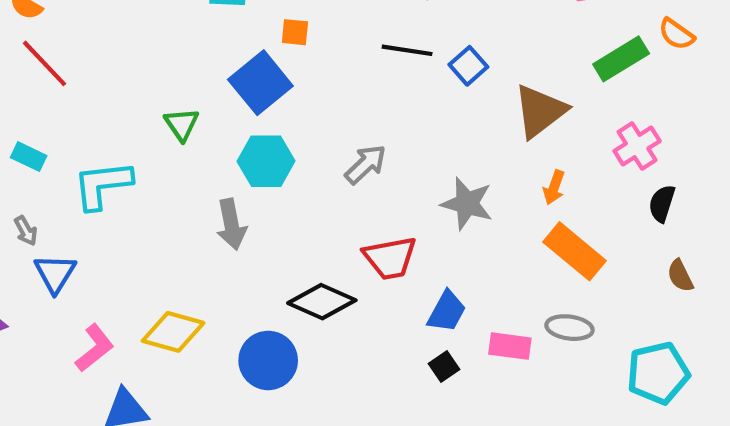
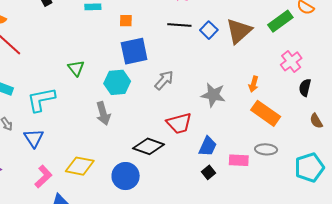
blue square: (260, 83) -> (134, 51), moved, turned 32
brown triangle: (540, 111) -> (239, 31), moved
blue triangle: (55, 273) -> (34, 138), moved

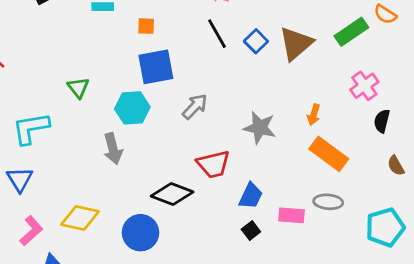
black line: (179, 25) -> (217, 34), turned 55

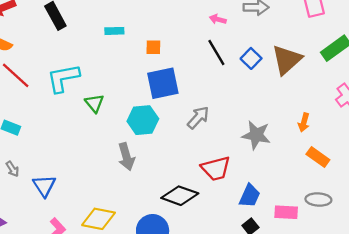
cyan L-shape: (31, 128) -> (63, 78), moved
orange rectangle: (329, 154) -> (318, 157), size x0.7

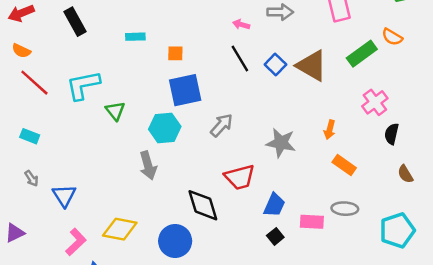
brown triangle: (287, 60) -> (312, 66), turned -48
black diamond: (180, 196) -> (203, 205), turned 54

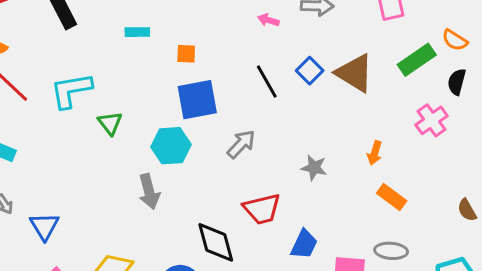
black line: (240, 59) -> (267, 82), moved
black semicircle: (392, 134) -> (457, 82), moved
gray star: (281, 143) -> (314, 168), size x0.7

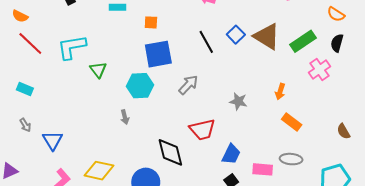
green rectangle: (417, 60) -> (303, 41), moved
gray arrow: (149, 192) -> (125, 117), size x0.6

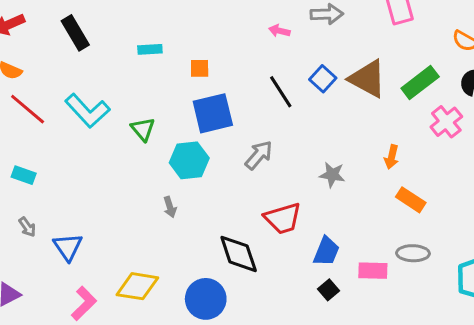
cyan L-shape: (72, 47) -> (87, 111), turned -120
green triangle: (98, 70) -> (143, 129), moved

